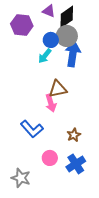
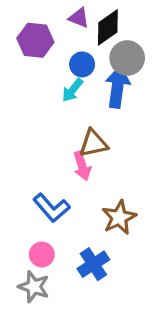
gray circle: (67, 36) -> (127, 58), moved
brown star: (74, 135) -> (119, 217), size x1.5
pink circle: (50, 158) -> (42, 254), moved
blue cross: (76, 164) -> (93, 264), moved

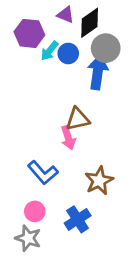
cyan arrow: (72, 90) -> (49, 51), moved

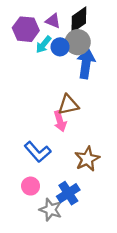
purple triangle: (66, 15) -> (53, 21), moved
gray circle: (106, 48) -> (78, 42), moved
gray star: (28, 238) -> (51, 210), moved

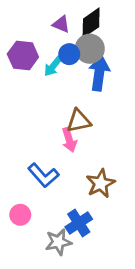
purple hexagon: (26, 29) -> (23, 55), moved
cyan arrow: (44, 45) -> (53, 66), moved
pink circle: (31, 186) -> (20, 215), moved
gray star: (51, 210) -> (58, 242), turned -30

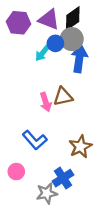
purple triangle: (61, 24) -> (49, 19), size x1.5
purple hexagon: (23, 55) -> (18, 23), moved
pink arrow: (69, 140) -> (46, 102), moved

